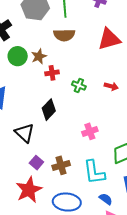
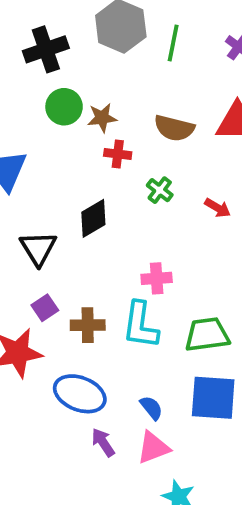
brown semicircle: (64, 35) -> (174, 128), moved
cyan L-shape: (94, 172) -> (140, 325), moved

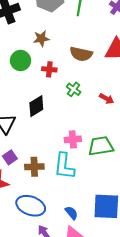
green circle: (64, 107) -> (21, 61), moved
brown star: (102, 118) -> (41, 38), moved
green trapezoid: (207, 335) -> (101, 146), moved

